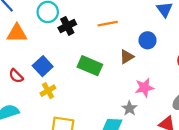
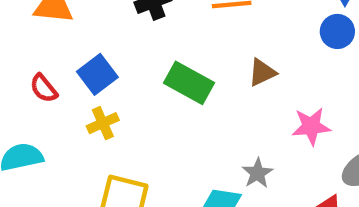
blue circle: (148, 40) -> (337, 31), moved
pink star: (144, 88) -> (311, 126), moved

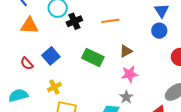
yellow cross: (103, 123) -> (54, 87), moved
pink star: (311, 126) -> (130, 74), moved

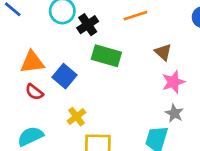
orange triangle: (29, 26) -> (32, 62), moved
brown triangle: (126, 51) -> (163, 52), turned -40
green rectangle: (93, 58) -> (106, 56), moved

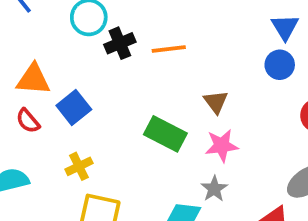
orange line: (135, 16) -> (169, 49), moved
green rectangle: (106, 56) -> (165, 134), moved

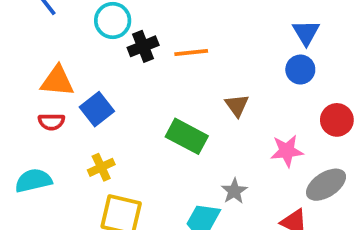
red semicircle: (28, 121) -> (51, 122), turned -50
pink star: (222, 146) -> (287, 151), moved

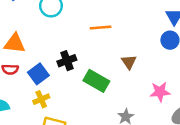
black cross: (143, 46) -> (67, 61), moved
blue square: (97, 109) -> (38, 74), moved

